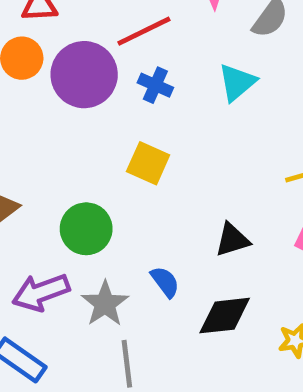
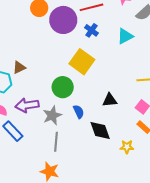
yellow square: (148, 163) -> (82, 62), size x1.4
green circle: (86, 229) -> (63, 87), moved
black diamond: (225, 316) -> (100, 130), turned 65

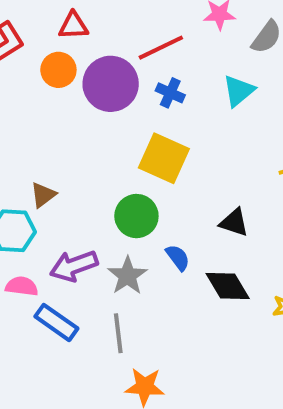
black triangle: (110, 100) -> (234, 223), turned 35
gray line: (56, 142) -> (118, 333), moved

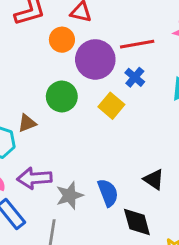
yellow square: (164, 158) -> (111, 106), moved, size x0.7
green circle: (136, 216) -> (62, 96), moved
blue semicircle: (178, 258) -> (108, 193), size x1.4

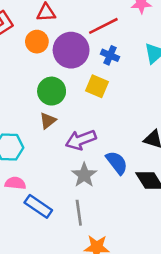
brown triangle: (27, 123) -> (48, 121), moved
purple arrow: (34, 178) -> (81, 140), moved

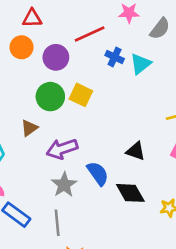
purple circle: (71, 50) -> (56, 57), size x0.7
blue cross: (110, 55) -> (115, 57), moved
green circle: (52, 91) -> (50, 97), moved

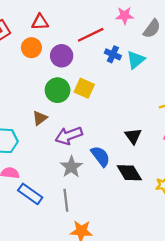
black triangle: (136, 151) -> (133, 136), turned 36

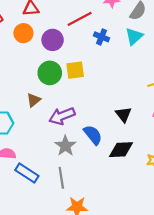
cyan triangle: (136, 60) -> (134, 36), moved
yellow square: (84, 88) -> (75, 70), turned -30
black diamond: (129, 173) -> (121, 150), turned -60

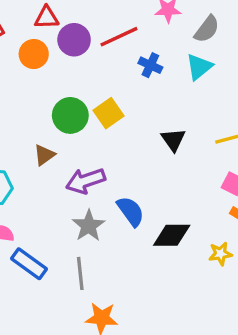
purple circle: (53, 40) -> (74, 40), moved
yellow square: (75, 70) -> (109, 113), turned -30
black triangle: (123, 114) -> (173, 140), moved

